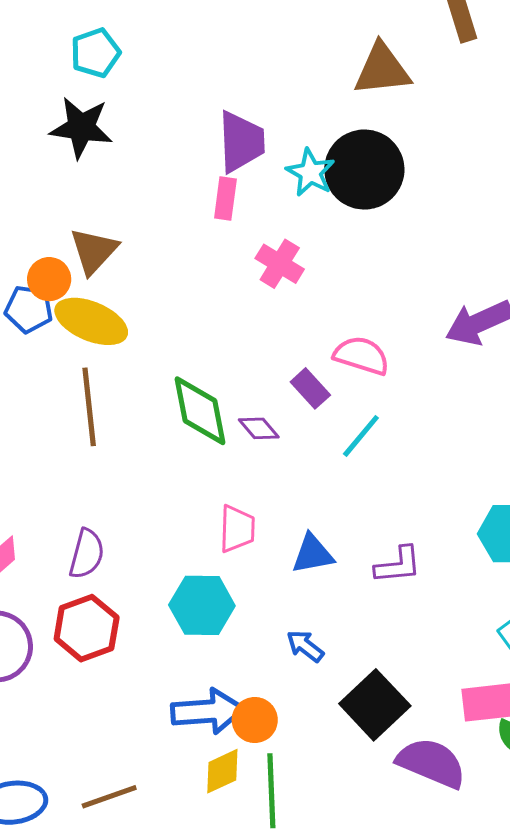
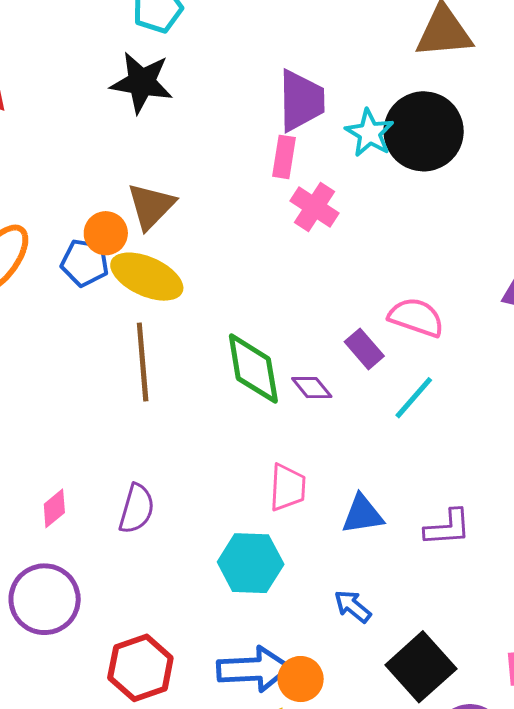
pink cross: (280, 264) -> (314, 207), moved
red hexagon: (87, 628) -> (140, 668), moved

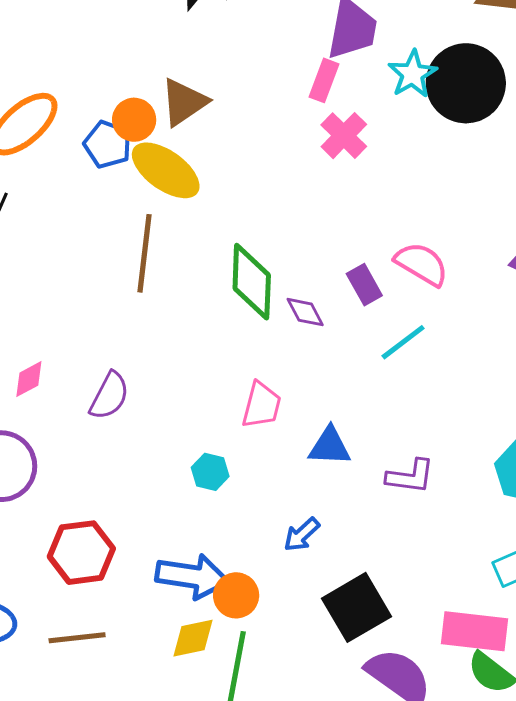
cyan hexagon: (251, 563) -> (210, 472), size x0.6
blue arrow: (353, 606) -> (302, 535), turned -93

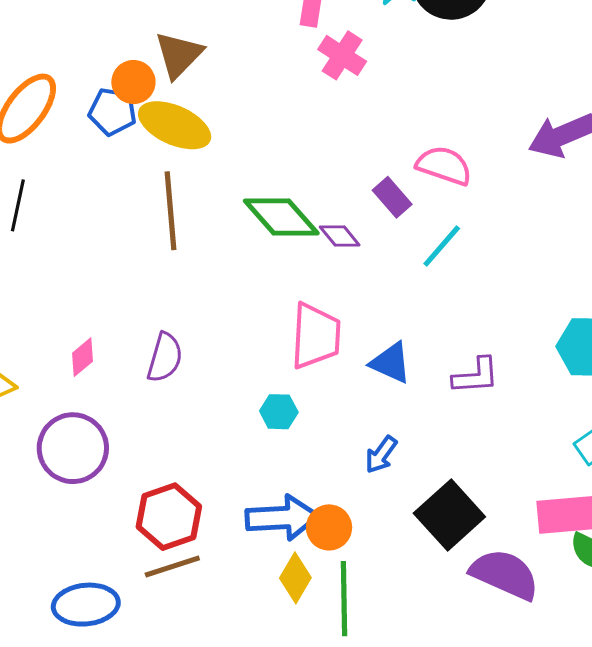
green diamond: (252, 282) -> (281, 217), turned -32
pink trapezoid: (261, 405) -> (316, 336), size x1.4
blue triangle: (330, 446) -> (391, 363), turned 33
brown line: (77, 638) -> (172, 566), moved
yellow diamond: (193, 638) -> (295, 578), turned -36

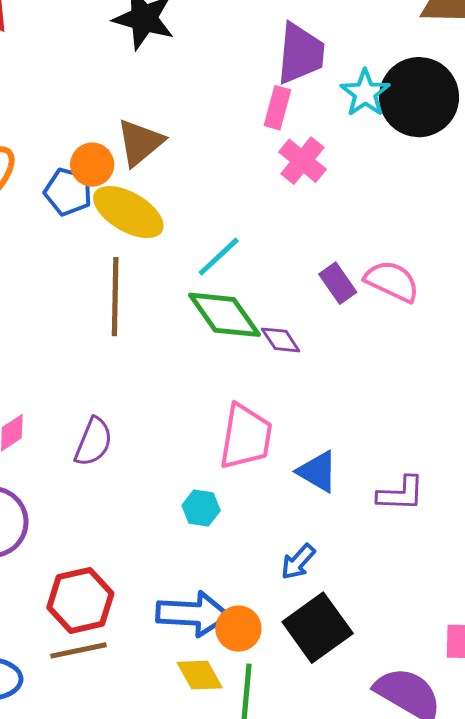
purple rectangle: (392, 197) -> (338, 283), moved
cyan line: (442, 246) -> (219, 257), moved
black square: (449, 515) -> (318, 628), moved
yellow diamond: (295, 578) -> (200, 675), turned -66

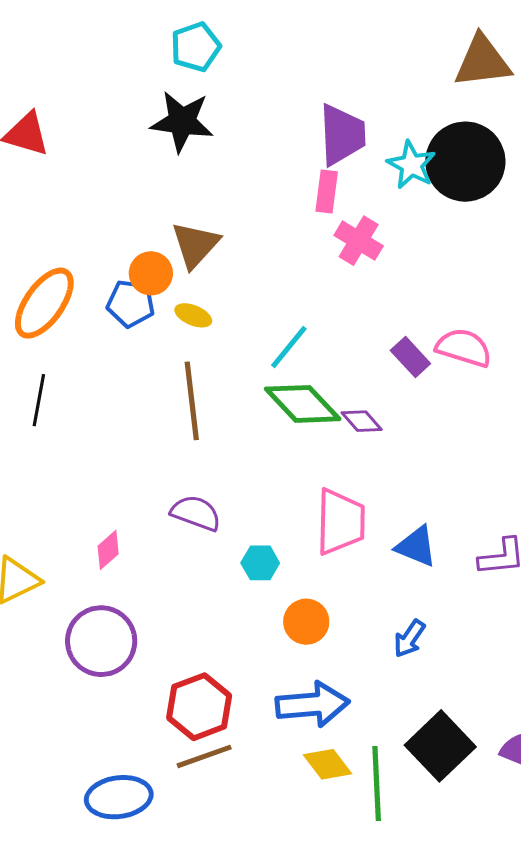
yellow ellipse: (128, 212) -> (193, 315), size x0.5
purple semicircle: (94, 442) -> (196, 513), moved, turned -84
cyan hexagon: (201, 508) -> (260, 563), moved
black square: (318, 628) -> (440, 746), moved
orange circle: (238, 629) -> (306, 622), moved

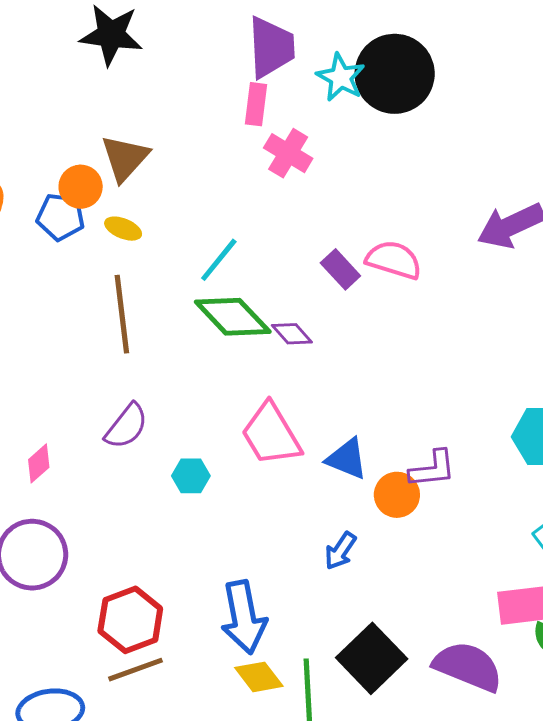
purple semicircle: (196, 513) -> (126, 426), turned 108
pink trapezoid: (340, 522) -> (271, 434), turned 148
orange circle: (306, 622) -> (397, 495), moved
blue arrow: (312, 704) -> (244, 617), turned 84

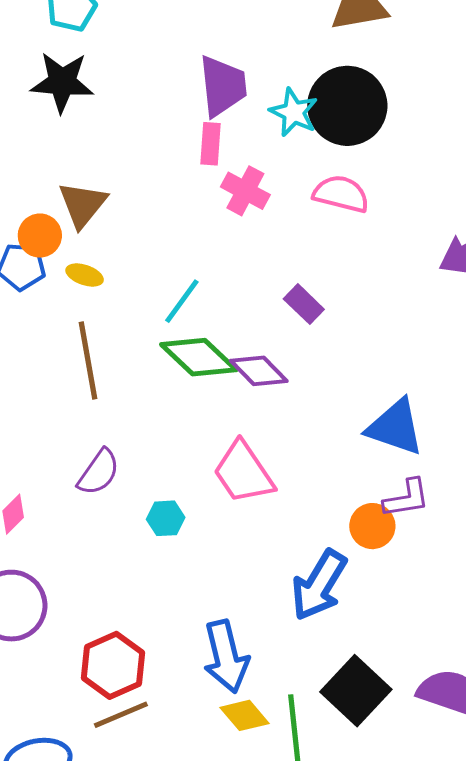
pink semicircle: (394, 260) -> (341, 194), moved
purple diamond: (292, 334) -> (259, 371), size x1.4
blue triangle: (347, 459) -> (395, 427), moved, size x1.4
blue arrow: (340, 551) -> (319, 585), size x1.8

